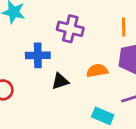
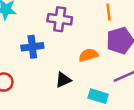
black triangle: (60, 81) -> (63, 80), moved

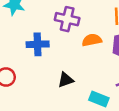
orange semicircle: (88, 55) -> (92, 40), moved

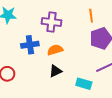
orange semicircle: (92, 40) -> (55, 50), moved

